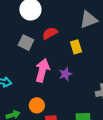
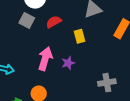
gray square: (26, 43) -> (27, 20), moved

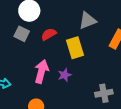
yellow rectangle: (80, 36) -> (75, 48), size x1.5

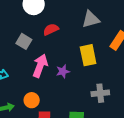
gray square: (22, 34) -> (24, 41), moved
yellow rectangle: (75, 48) -> (88, 55), moved

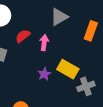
yellow rectangle: (88, 55) -> (68, 69), moved, turned -35
pink arrow: (40, 66) -> (44, 43), moved, size x0.7

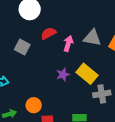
gray triangle: (59, 17) -> (92, 38), moved, turned 30

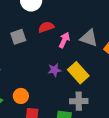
gray square: (22, 47) -> (18, 37), turned 35
gray cross: (102, 94) -> (79, 101), moved

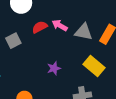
pink arrow: (64, 40) -> (60, 25), moved, turned -77
yellow rectangle: (78, 73) -> (94, 66), moved

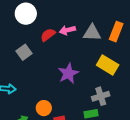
pink arrow: (60, 25) -> (67, 30), turned -35
purple star: (54, 68) -> (68, 73), size x1.5

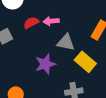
gray triangle: (92, 33) -> (66, 42), moved

